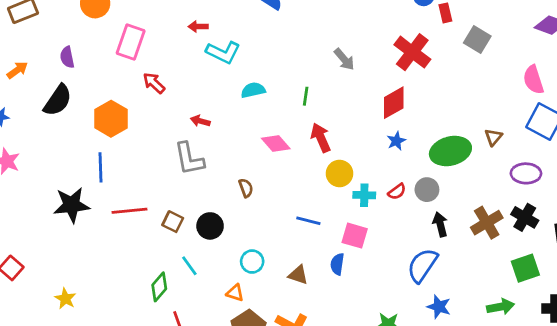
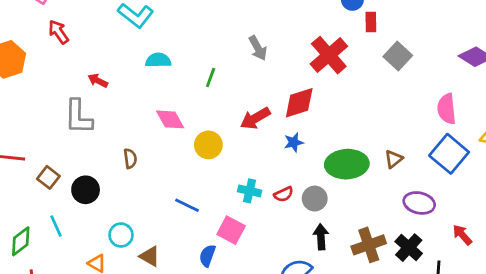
red arrow: (321, 138) -> (255, 118), moved, turned -108
yellow circle: (340, 173) -> (208, 145), moved
brown triangle: (298, 275) -> (150, 256), moved

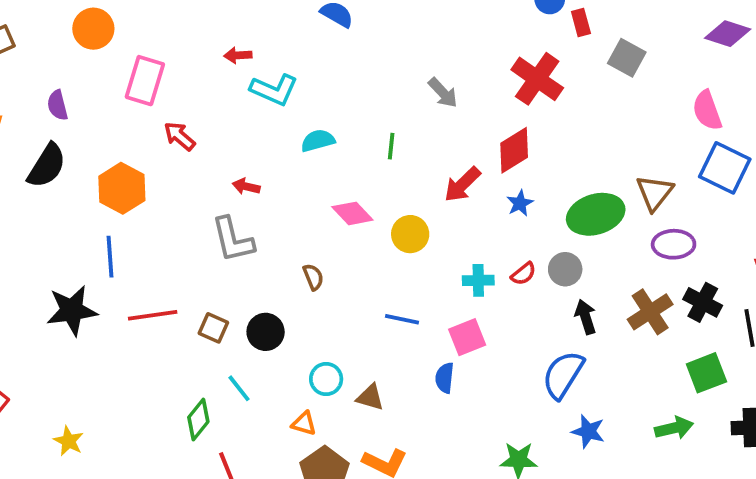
brown triangle: (394, 159) -> (655, 193), size x1.5
purple ellipse: (419, 203) -> (674, 244), moved
pink square: (231, 230) -> (467, 337), turned -36

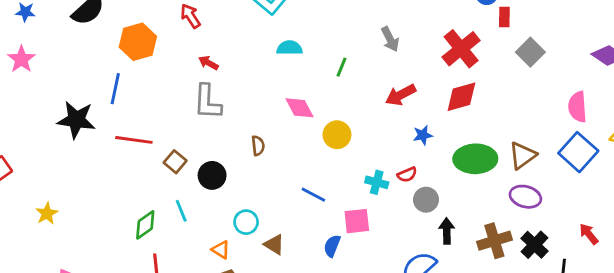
red diamond: (514, 150) -> (461, 97), moved
red arrow: (462, 184) -> (401, 95), moved
red arrow: (246, 187) -> (208, 63), moved
gray circle: (565, 269) -> (426, 200), moved
red semicircle: (524, 274) -> (407, 175), moved

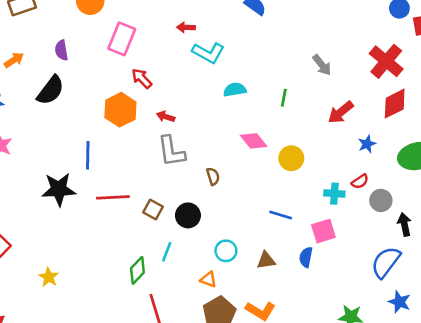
orange hexagon: (138, 42) -> (120, 110), moved
brown semicircle: (258, 146) -> (213, 176), moved
cyan line: (181, 211) -> (167, 252), turned 54
brown triangle: (274, 244) -> (266, 260), moved, turned -30

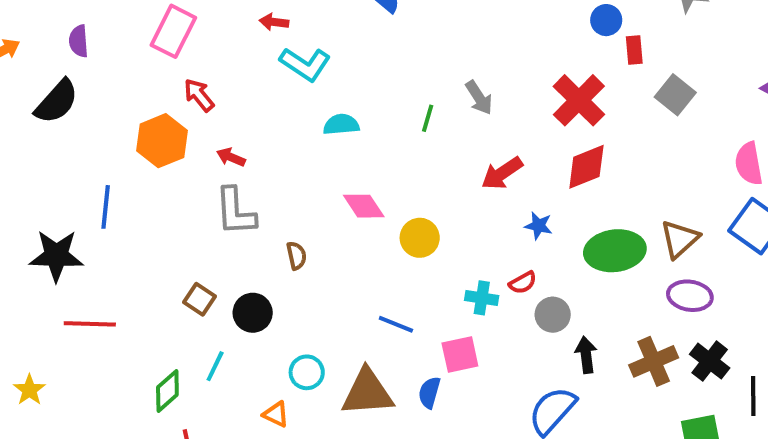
green line: (284, 98) -> (428, 118), moved
blue star: (367, 144) -> (539, 226), turned 30
red line: (113, 197) -> (90, 324), moved
brown triangle: (266, 260) -> (367, 392), size x1.8

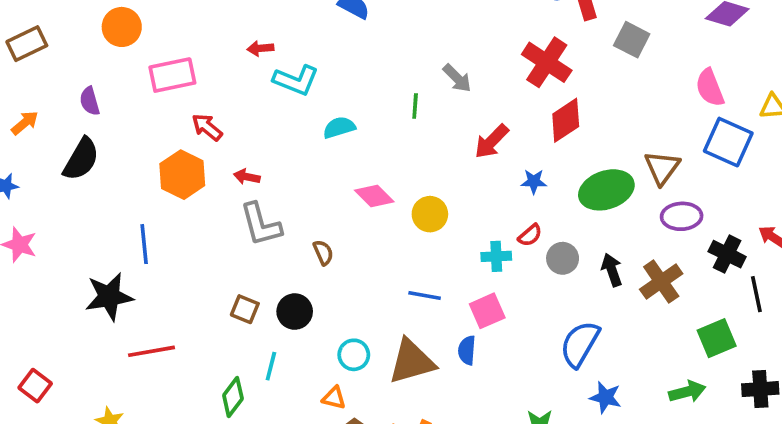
pink rectangle: (173, 31) -> (172, 75), turned 63
black arrow: (586, 355) -> (612, 270), moved
black cross: (710, 361) -> (727, 254), moved

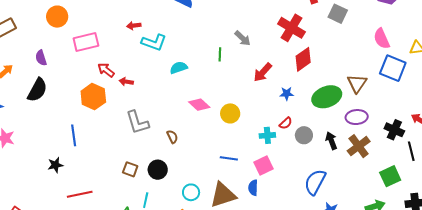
red arrow: (247, 177) -> (126, 82), moved
purple ellipse: (682, 216) -> (357, 117), moved
black star: (109, 297) -> (55, 165), size x0.6

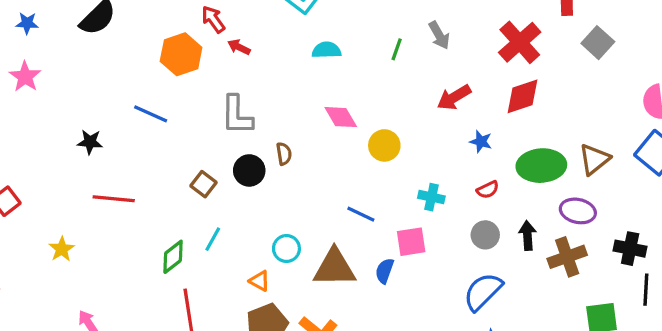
red semicircle: (286, 123) -> (488, 190), moved
black cross: (394, 130) -> (630, 249), turned -30
blue line: (74, 135) -> (151, 114), moved, turned -75
gray circle: (304, 135) -> (485, 235), moved
black circle: (158, 170) -> (249, 170), moved

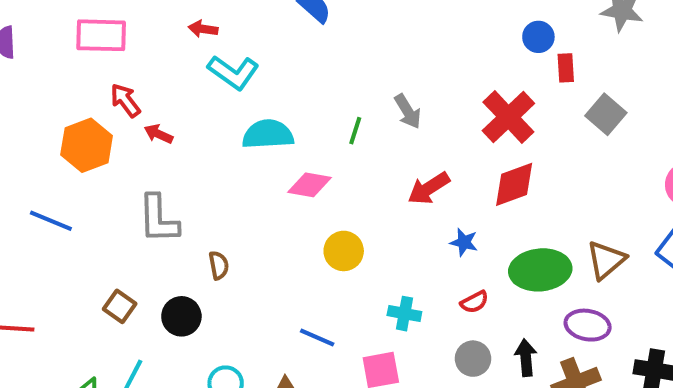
cyan semicircle: (327, 50) -> (268, 134), size x1.4
pink diamond: (341, 117) -> (310, 185), moved, turned -48
black circle: (249, 170) -> (181, 316), moved

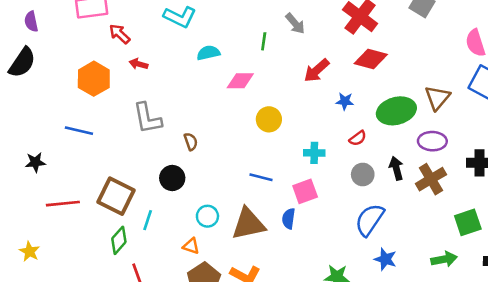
red arrow: (125, 100) -> (120, 34), moved
cyan semicircle: (268, 134) -> (208, 53), size x0.7
red diamond: (514, 184) -> (371, 59), turned 44
brown square: (120, 306) -> (116, 196), moved, size x1.8

